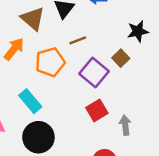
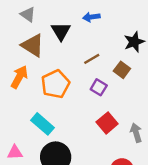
brown line: (78, 40) -> (92, 59), moved
purple square: (94, 72) -> (99, 87), size x0.6

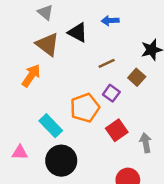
black triangle: (61, 31) -> (78, 32), turned -36
orange pentagon: (55, 84) -> (85, 108), moved

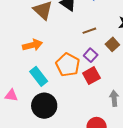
orange arrow: (31, 76) -> (32, 45), moved, turned 36
orange pentagon: (85, 108) -> (68, 65), turned -30
red square: (117, 130) -> (91, 76), moved

